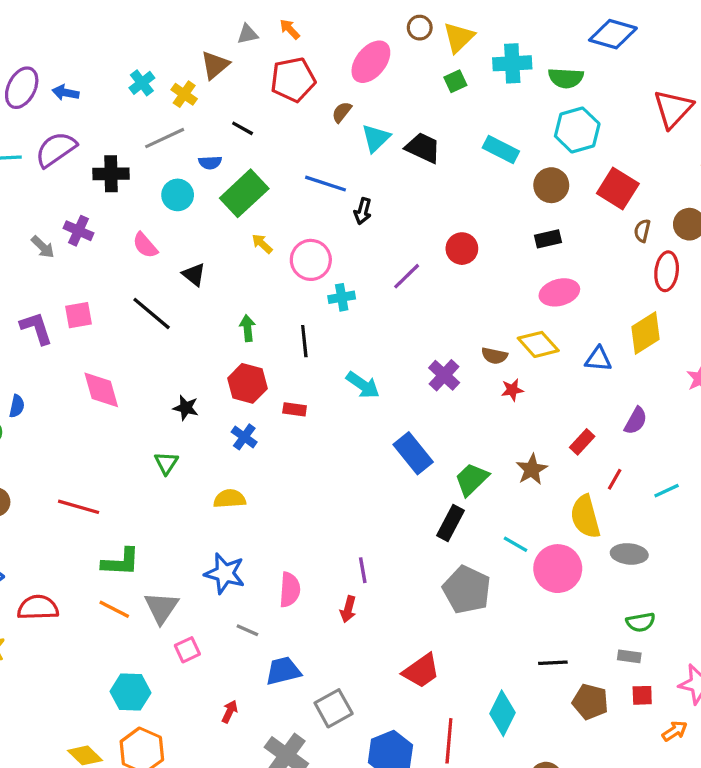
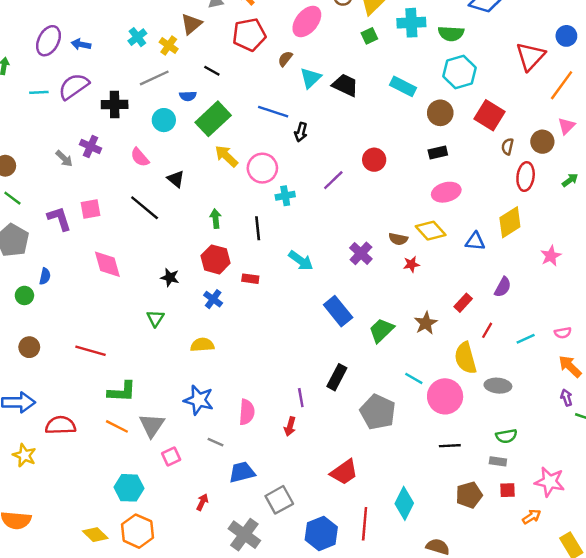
yellow arrow: (262, 244) -> (226, 156), size x1.5
black rectangle: (451, 523) -> (337, 377), moved
black line: (553, 663) -> (450, 446), moved
brown pentagon: (590, 702) -> (469, 495), turned -30

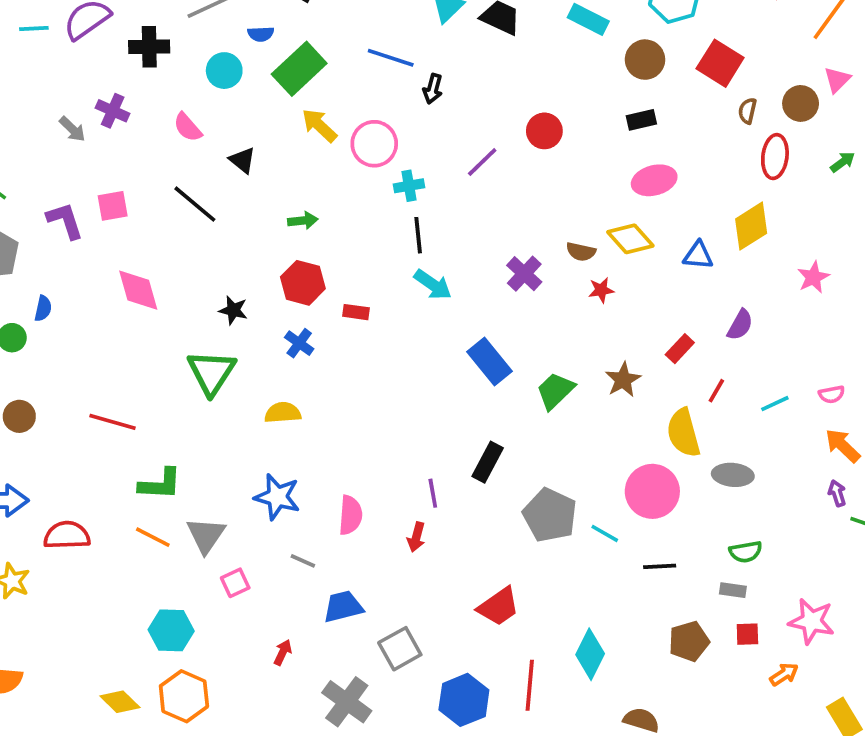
green arrow: (216, 219) -> (303, 221), turned 90
black line: (258, 228) -> (418, 235), moved
green triangle: (155, 318) -> (211, 372), size x1.8
cyan line: (414, 378) -> (605, 533), moved

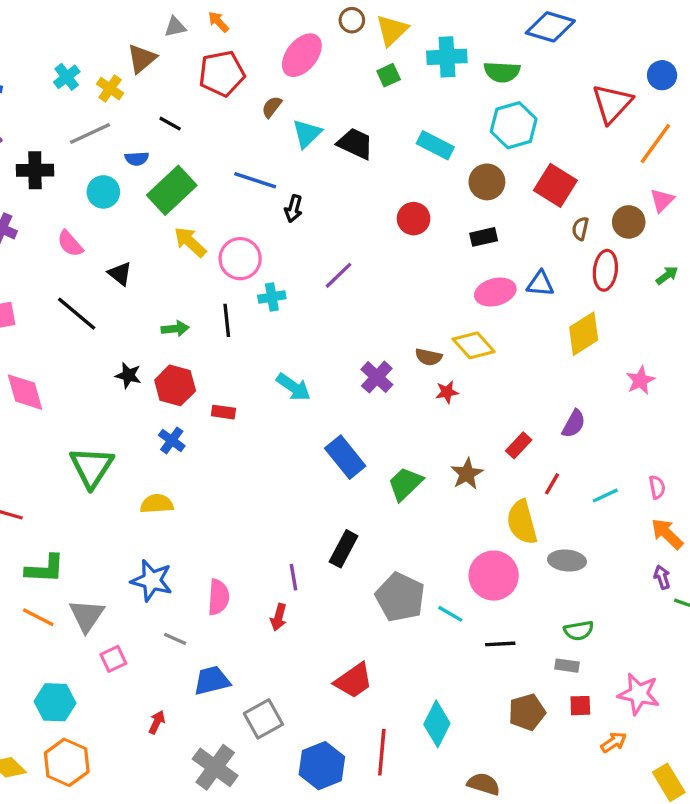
red circle: (544, 131) -> (414, 219), moved
black line: (418, 235) -> (227, 320), moved
blue triangle: (698, 255) -> (540, 284), moved
black star: (233, 310) -> (128, 375), moved
pink semicircle: (832, 394) -> (657, 487), turned -90

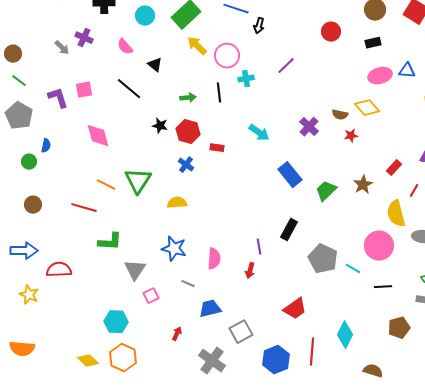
orange line: (38, 617) -> (106, 185), moved

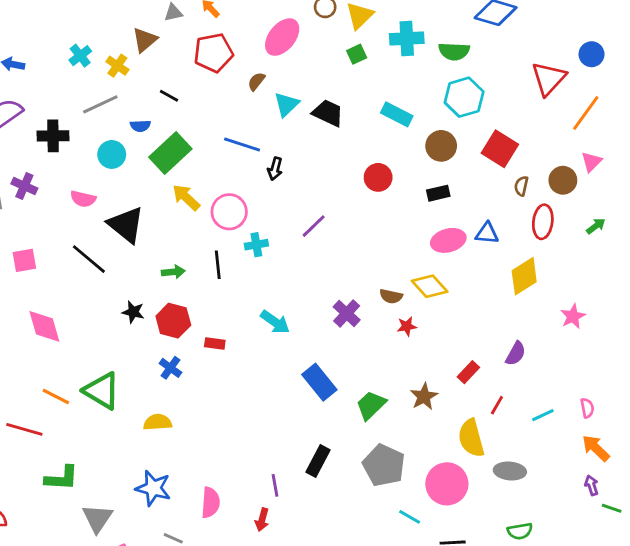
pink semicircle: (125, 47) -> (83, 199), turned -36
black triangle: (155, 65) -> (126, 225), size x1.8
green triangle: (138, 181) -> (102, 391), turned -32
gray pentagon: (323, 259) -> (384, 465), moved

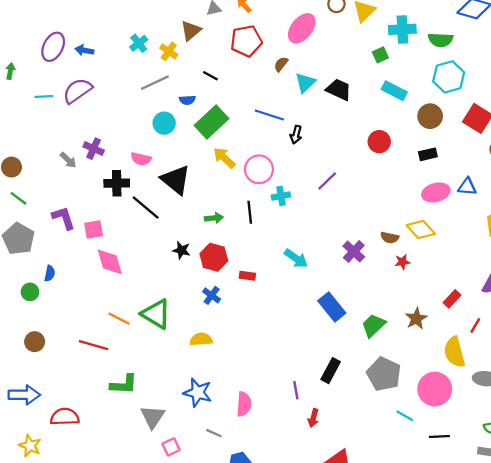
green square: (357, 54) -> (380, 55), moved
black cross: (53, 136) -> (117, 183), moved
pink square: (24, 260) -> (94, 229), moved
red arrow: (262, 520) -> (313, 418), moved

